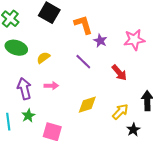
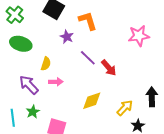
purple star: (100, 41) -> (67, 37), moved
yellow semicircle: (43, 58) -> (46, 64), moved, turned 144
red arrow: (119, 73) -> (109, 68), moved
purple arrow: (24, 89) -> (29, 85), turned -30

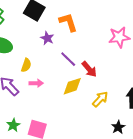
yellow diamond: (92, 101) -> (72, 86), moved
yellow arrow: (125, 108) -> (100, 99), moved
green star: (33, 112) -> (13, 125), moved

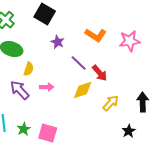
orange L-shape: (68, 22) -> (96, 35), moved, turned 140
yellow semicircle: (26, 65) -> (29, 69), moved

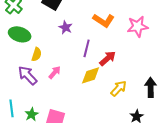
purple line: (79, 63) -> (87, 48), turned 60
red arrow: (100, 73) -> (108, 58), turned -90
pink arrow: (47, 87) -> (55, 72), turned -48

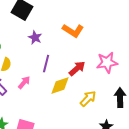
pink star: (138, 26) -> (107, 63), moved
purple line: (87, 48) -> (46, 64), moved

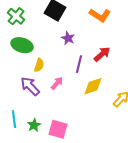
orange L-shape: (73, 31) -> (100, 15), moved
red arrow: (77, 69) -> (102, 54), moved

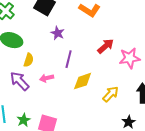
red arrow: (102, 54) -> (106, 46), moved
pink arrow: (57, 83) -> (47, 78), turned -144

